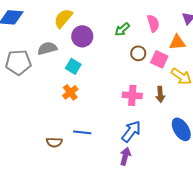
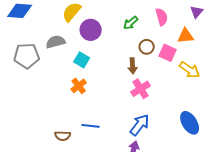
brown arrow: (160, 94) -> (133, 66), moved
pink cross: (132, 95) -> (141, 89), turned -36

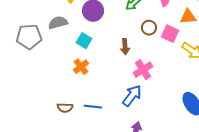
brown arrow: (133, 66) -> (125, 47), moved
blue arrow: (140, 125) -> (132, 96), moved
brown semicircle: (63, 136) -> (65, 108), moved

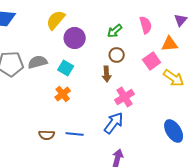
gray semicircle: (58, 23) -> (38, 62), moved
brown circle: (149, 28) -> (117, 55), moved
pink square: (170, 34) -> (152, 61), turned 30

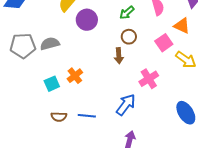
orange triangle: (170, 44) -> (182, 26), turned 30
cyan square: (66, 68) -> (52, 84), moved, turned 35
pink cross: (125, 97) -> (149, 79), moved

